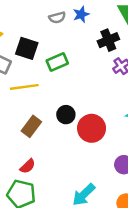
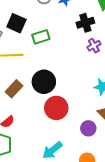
black circle: (66, 115) -> (44, 82), size x1.5
red circle: (92, 128) -> (56, 108), moved

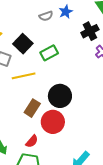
black square: (16, 23) -> (23, 44), turned 30
red circle: (56, 108) -> (53, 122), moved

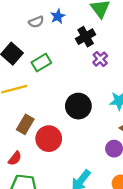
black circle: (60, 96) -> (78, 106), moved
red semicircle: (32, 141) -> (15, 158), moved

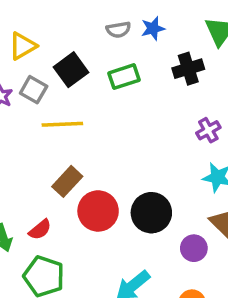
purple cross: (100, 59) -> (208, 130), moved
green rectangle: (41, 63) -> (124, 77), moved
black circle: (78, 106) -> (151, 213), moved

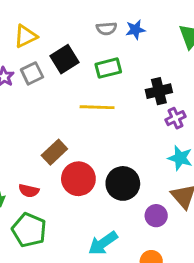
black cross: (188, 69) -> (159, 91), moved
gray square: (34, 90) -> (32, 73), turned 30
yellow line: (62, 124) -> (97, 107), moved
red semicircle: (40, 230) -> (29, 191), turned 48

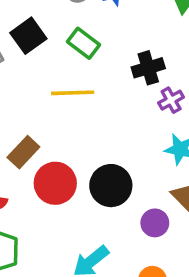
green rectangle: (108, 68) -> (84, 43), turned 55

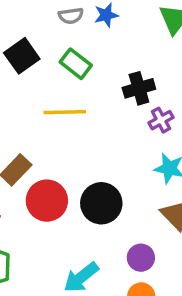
purple circle: (155, 223) -> (141, 258), moved

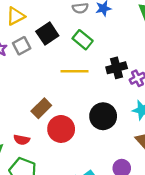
black cross: (139, 88) -> (117, 68), moved
black circle: (101, 203) -> (103, 116), moved

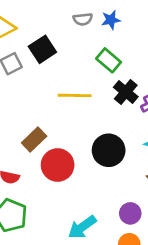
green rectangle: (83, 40) -> (109, 60), moved
black cross: (117, 68) -> (126, 92), turned -36

